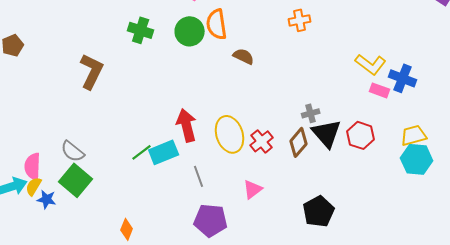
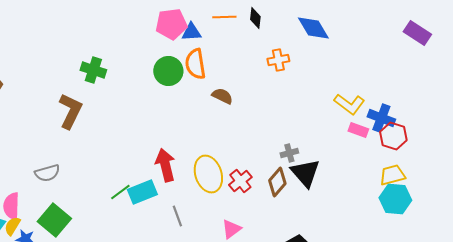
green cross: (141, 30) -> (93, 70), moved
red hexagon: (361, 135) -> (393, 136), moved
gray semicircle: (73, 151) -> (47, 173), moved, turned -55

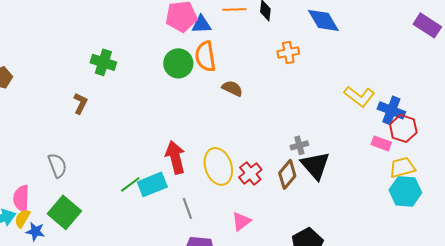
brown L-shape: (70, 111) -> (80, 103), size x0.6
pink rectangle: (358, 130) -> (381, 143), moved
gray semicircle: (47, 173) -> (57, 165), turned -95

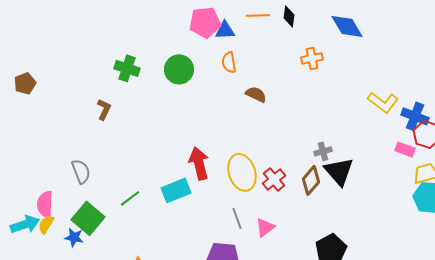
orange semicircle: (205, 56) -> (229, 62), size x0.7
green circle: (178, 63) -> (179, 69), moved
green line: (130, 184) -> (130, 198), moved
gray line: (187, 208) -> (237, 218), moved
blue star: (35, 231) -> (74, 237), moved

